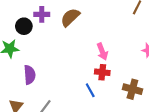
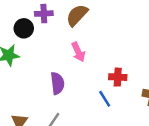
pink arrow: (102, 52) -> (78, 52), moved
purple semicircle: (30, 75) -> (57, 83), moved

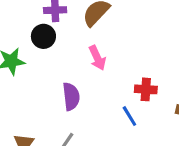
black circle: (24, 28) -> (43, 36), moved

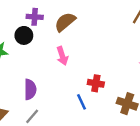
purple semicircle: (71, 97) -> (30, 89), moved

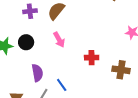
black circle: (24, 35) -> (26, 42), moved
blue line: (82, 102) -> (62, 85), moved

